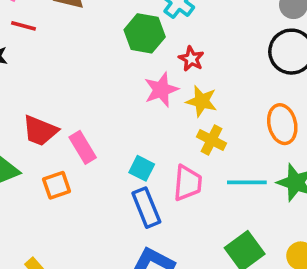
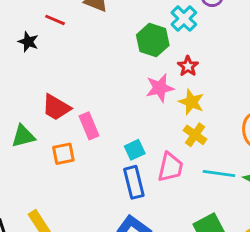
cyan square: (142, 168) -> (135, 150), turned 30

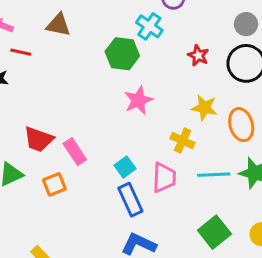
red star: (188, 66) -> (198, 55), moved
yellow star: (191, 102) -> (204, 108), moved

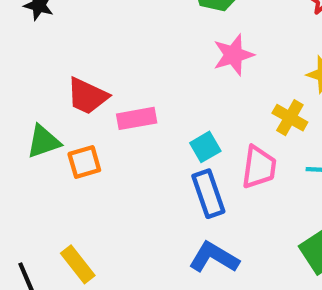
pink rectangle: (75, 152) -> (137, 118), turned -72
orange square: (54, 184) -> (84, 162), moved

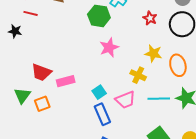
green triangle: (43, 142) -> (22, 96), turned -30
pink trapezoid: (259, 167) -> (125, 100), turned 65

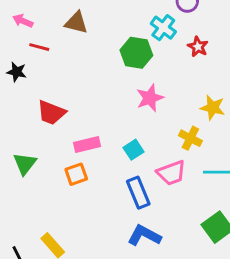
red star: (150, 18) -> (198, 47), moved
red trapezoid: (41, 72) -> (51, 113), moved
cyan square: (99, 92) -> (134, 150), moved
orange square: (42, 104) -> (76, 174), moved

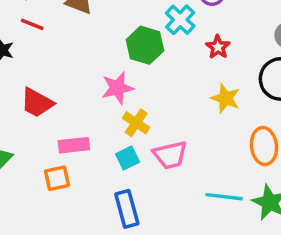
pink star: (150, 98) -> (117, 88), moved
yellow star: (213, 108) -> (226, 98), moved
yellow cross: (190, 138) -> (136, 123), moved
pink trapezoid: (171, 173) -> (170, 155), moved

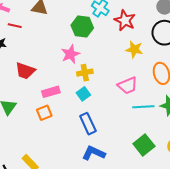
red star: (218, 47) -> (125, 20), size x1.5
yellow cross: (136, 123) -> (85, 73), turned -35
pink trapezoid: (170, 155) -> (128, 86), moved

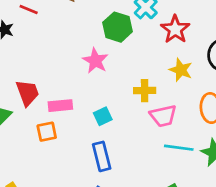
pink star: (70, 54) -> (95, 61), turned -30
red trapezoid: (25, 71) -> (28, 93), moved, turned -140
yellow cross: (85, 73) -> (145, 91), moved

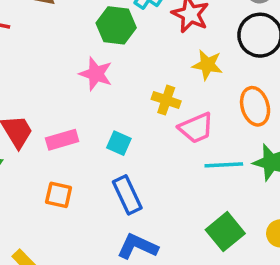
yellow cross: (145, 91) -> (166, 100), turned 30
cyan square: (103, 116) -> (119, 143), turned -30
orange square: (47, 132) -> (59, 195), moved, turned 35

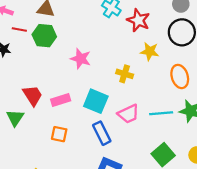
green hexagon: (116, 25) -> (44, 36), moved
pink trapezoid: (196, 128) -> (128, 114), moved
cyan square: (119, 143) -> (96, 101), size x1.6

